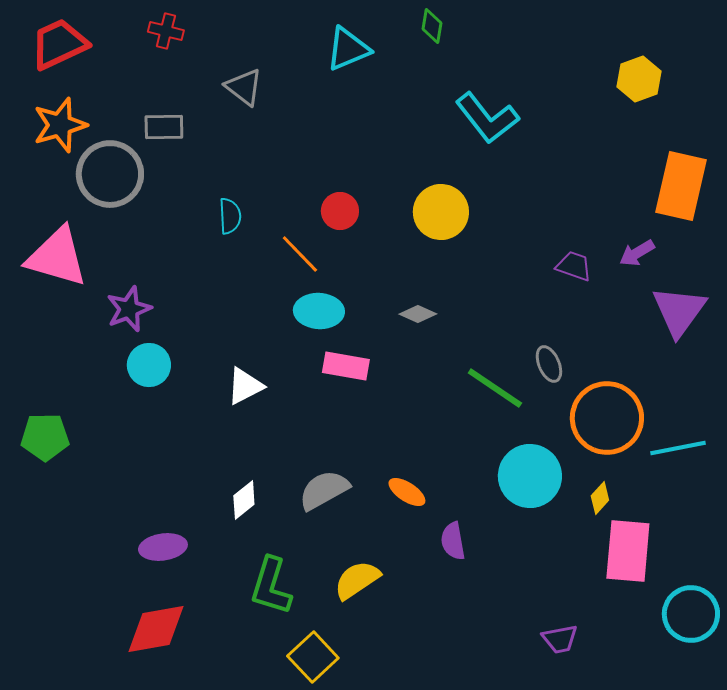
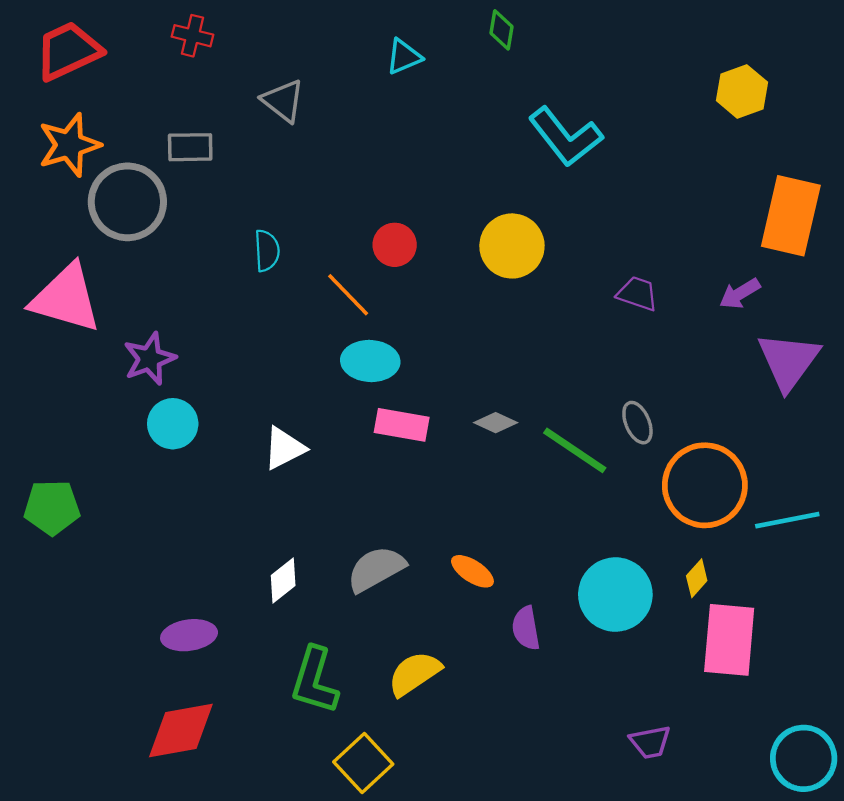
cyan triangle: (348, 49) -> (404, 57), size x0.7
purple trapezoid: (574, 266) -> (637, 294), moved
gray diamond: (418, 314) -> (496, 423), moved
cyan circle: (530, 476) -> (615, 595), moved
cyan circle: (691, 614) -> (804, 758), moved

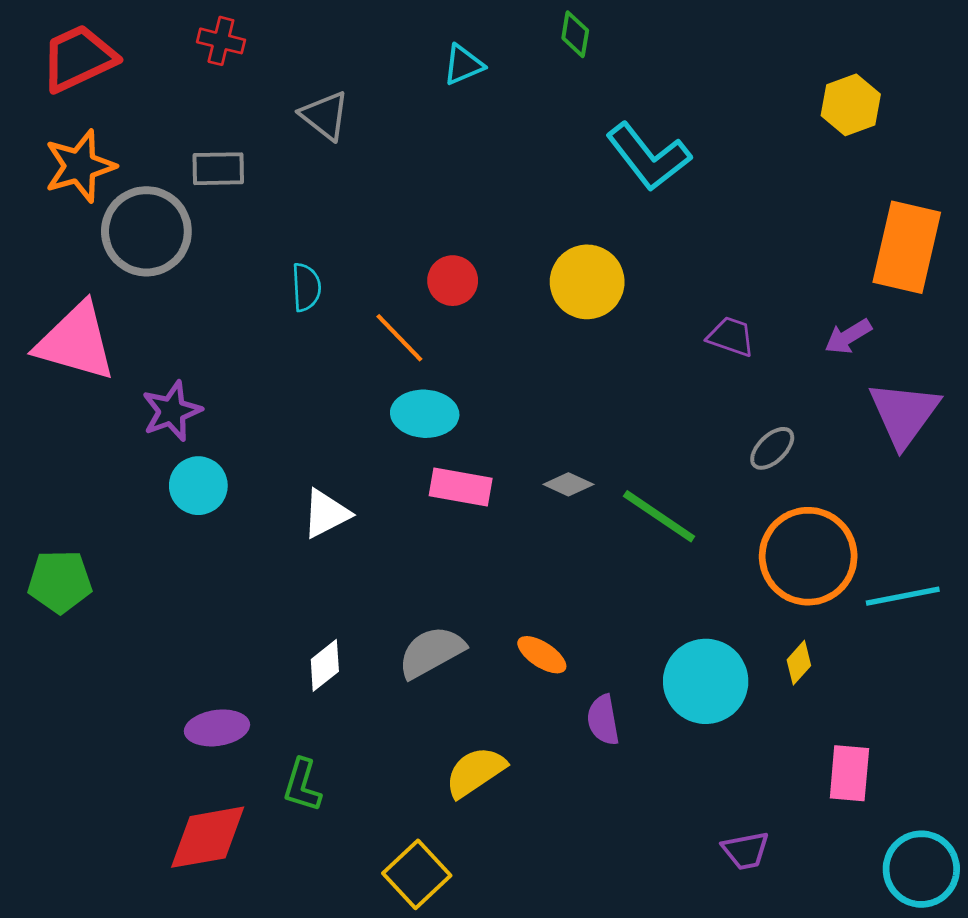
gray ellipse: (637, 423) -> (772, 448), moved, turned 69
pink rectangle: (729, 640) -> (849, 773), moved, size x0.7
green L-shape: (314, 680) -> (302, 785), moved, size x0.7

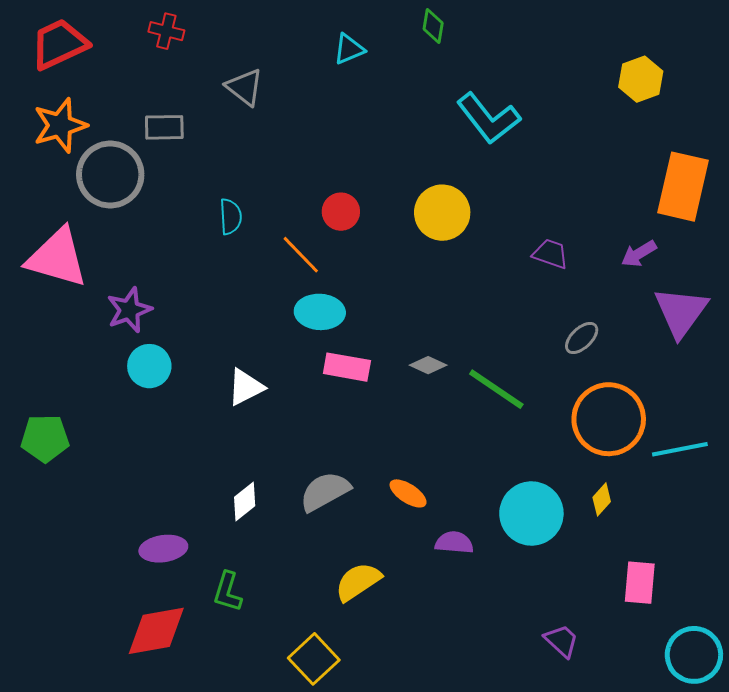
purple semicircle: (603, 720) -> (454, 543), turned 105
purple trapezoid: (746, 850) -> (562, 641), turned -126

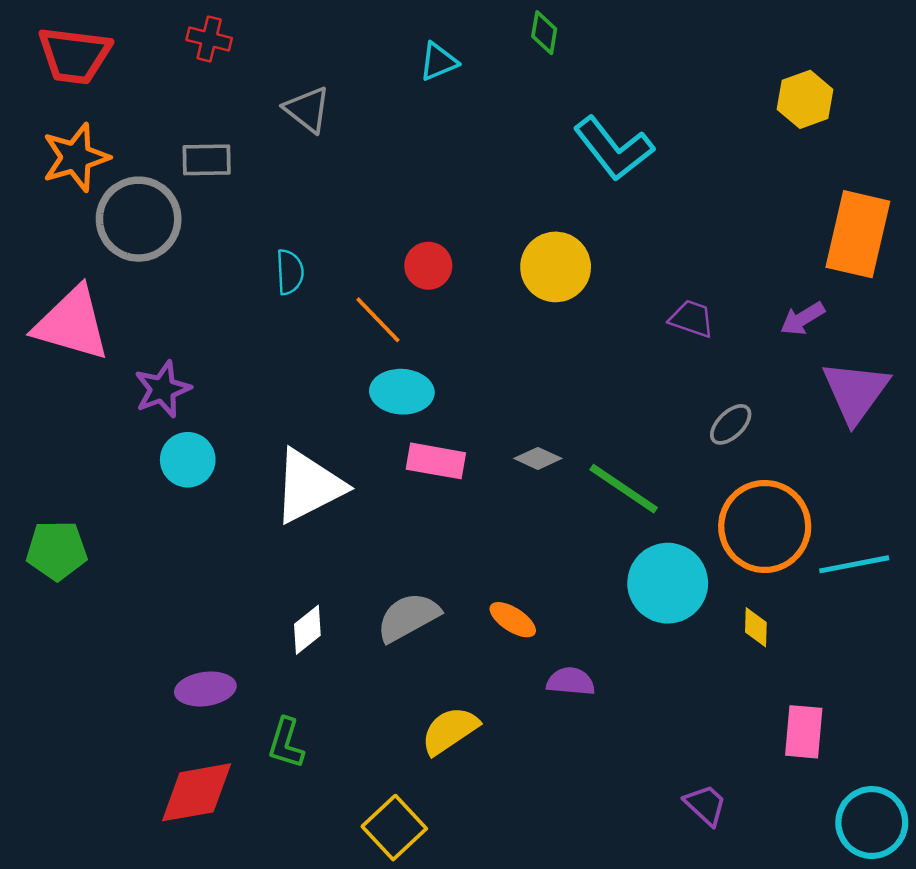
red trapezoid: (59, 44) -> (74, 55), turned -148
white triangle: (246, 387) -> (309, 486), size x1.6
yellow diamond: (602, 499) -> (756, 627), turned -40
cyan circle: (531, 514) -> (668, 583), moved

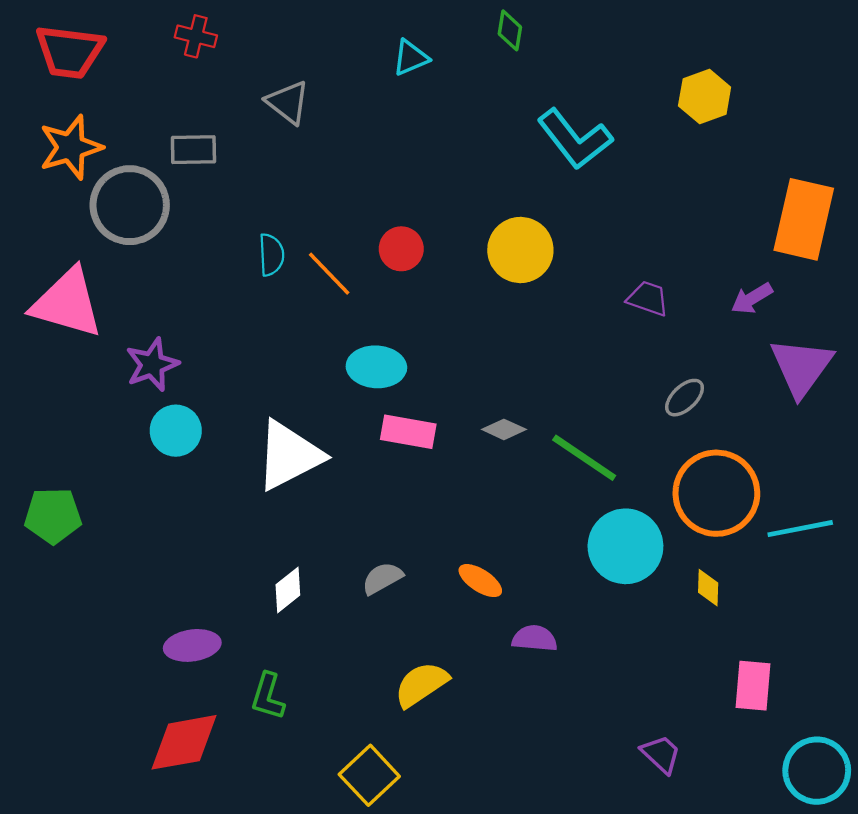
yellow hexagon: (805, 99) -> (705, 97), moved
orange line: (378, 320) -> (329, 274), moved
gray semicircle: (408, 617) -> (382, 578), size x0.7

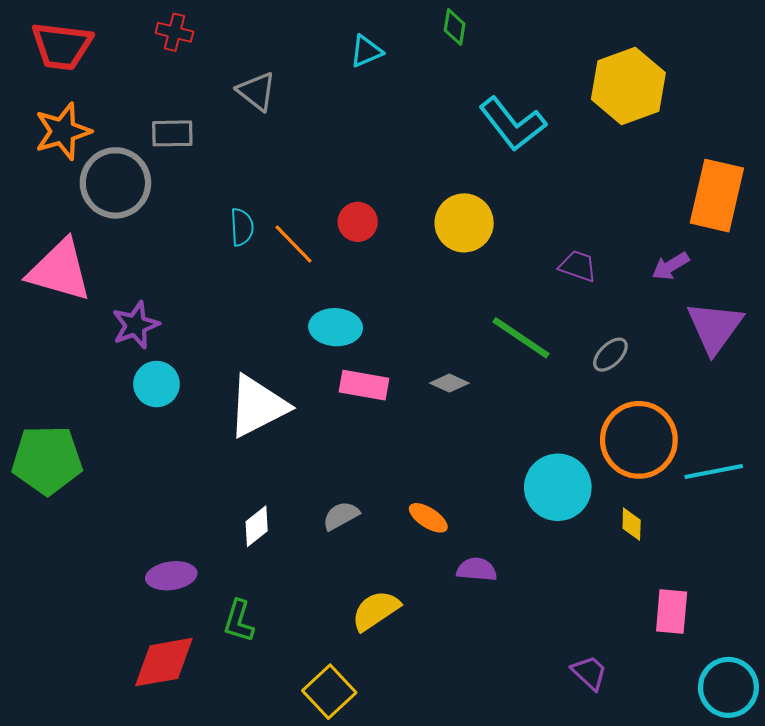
yellow hexagon: (705, 97) -> (628, 86), size x1.6
green line: (584, 458) -> (521, 338), moved
green pentagon: (53, 516) -> (47, 460), size x1.4

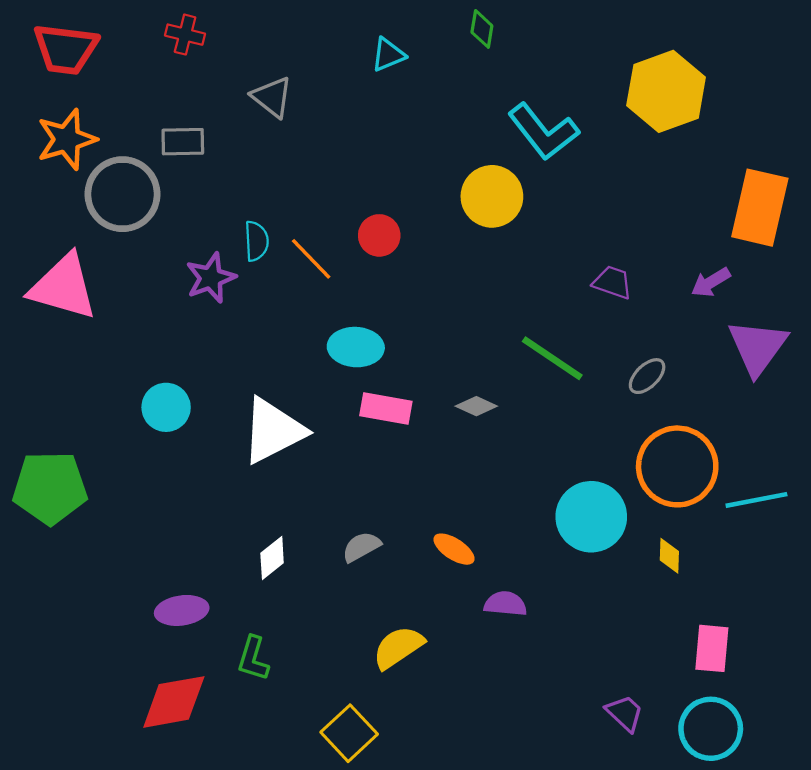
yellow circle: (464, 223) -> (492, 196), moved
purple star: (135, 325) -> (211, 278), moved
cyan circle: (728, 687) -> (711, 729), moved

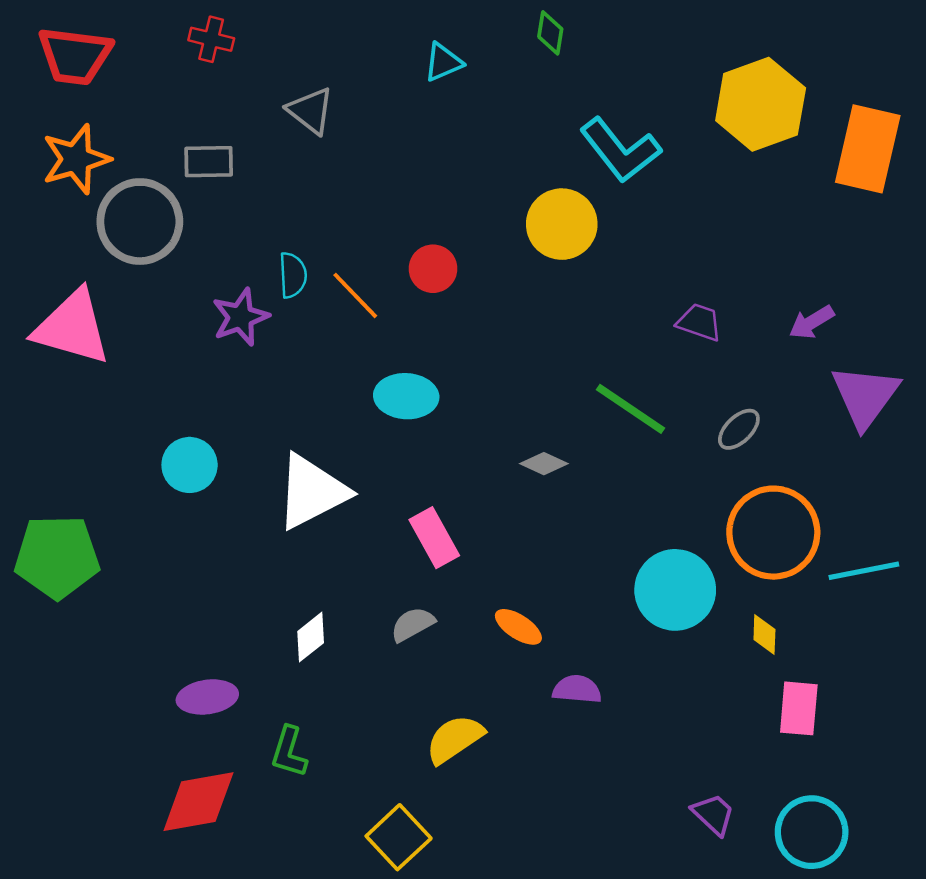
orange rectangle: (760, 208) -> (868, 149), moved
pink rectangle: (386, 408) -> (434, 538), moved, turned 51
pink rectangle: (712, 648) -> (799, 708), moved

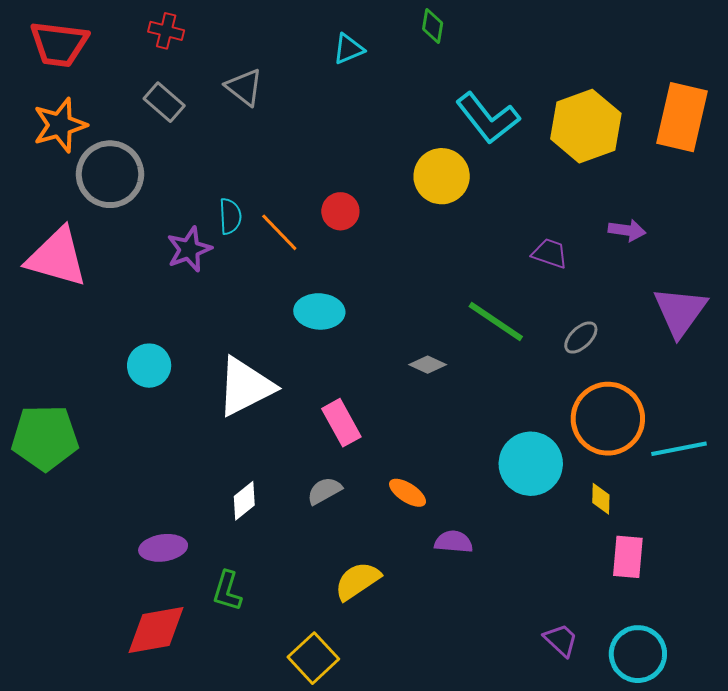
yellow hexagon: (761, 104) -> (586, 126), moved
gray rectangle: (209, 162) -> (164, 102), moved, turned 42
purple arrow: (812, 322) -> (627, 230), moved, turned -141

